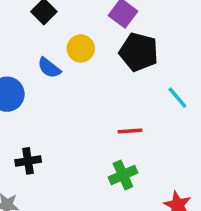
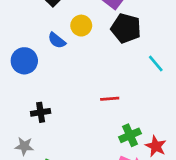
red line: (130, 131) -> (110, 99), moved
green cross: (123, 175) -> (130, 135), moved

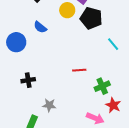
yellow circle: (81, 26) -> (67, 10), moved
green cross: (130, 135) -> (102, 86), moved
gray star: (24, 146) -> (49, 105), moved

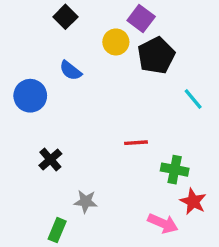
black pentagon: (91, 18) -> (156, 55), turned 30
black cross: (28, 80) -> (50, 160), turned -32
green cross: (102, 86) -> (175, 170), turned 35

